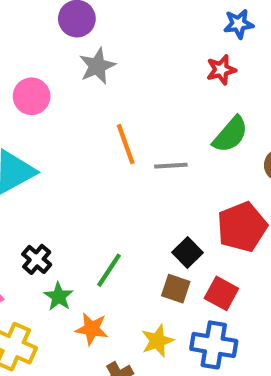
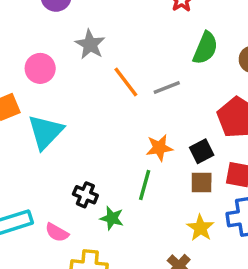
gray star: (97, 66) -> (90, 44), moved
black square: (188, 252) -> (202, 151), turned 35
orange star: (92, 329) -> (159, 148), moved

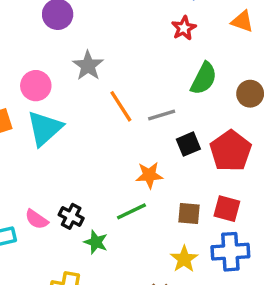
cyan triangle: (45, 132) -> (45, 128), moved
black square: (202, 151) -> (188, 144), moved
green line: (145, 185) -> (131, 211), turned 44
pink semicircle: (57, 233) -> (37, 219), moved

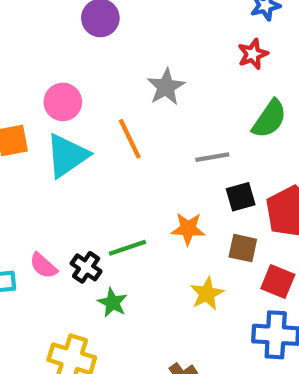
gray star: (88, 66) -> (166, 87), moved
orange line: (121, 106) -> (130, 139), moved
green line: (131, 211) -> (127, 248), moved
brown square: (189, 213) -> (243, 248), moved
yellow star: (184, 259) -> (207, 294), moved

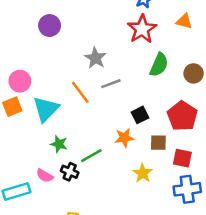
red star: (253, 54) -> (142, 29), size x1.6
pink circle: (63, 102) -> (20, 81), moved
gray line: (212, 157) -> (111, 84), moved
black square: (241, 197) -> (140, 115), moved
green star: (112, 303) -> (59, 144), moved

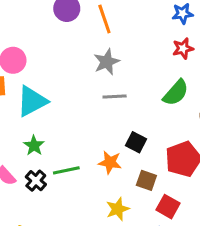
red star: (142, 29) -> (183, 48), moved, size x0.6
orange line: (80, 92) -> (104, 19), moved
black square: (140, 115) -> (136, 142), turned 36

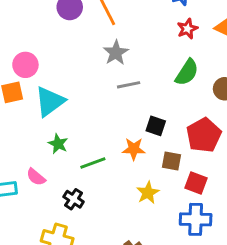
black cross: (36, 181) -> (74, 199), moved

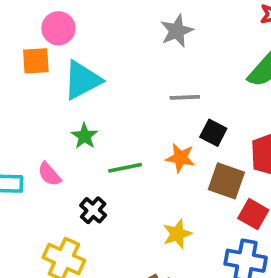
gray line: (129, 85) -> (185, 97), moved
brown square: (171, 161) -> (226, 181), size x1.4
yellow star: (148, 193) -> (177, 234), moved

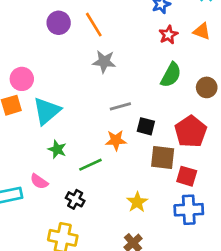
gray star: (177, 31) -> (104, 62), turned -30
orange star: (180, 158) -> (116, 140), moved

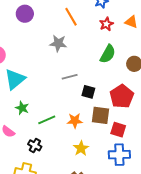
orange line: (94, 25) -> (71, 17), moved
orange star: (116, 140) -> (75, 121), moved

